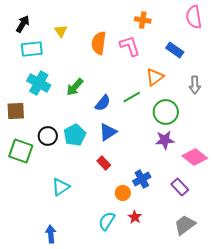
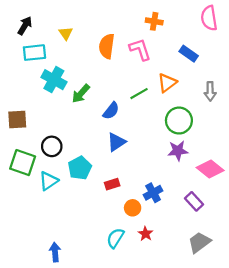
cyan cross: (39, 83) -> (54, 80), moved
green line: (132, 97) -> (139, 94), moved
cyan pentagon: (75, 135) -> (80, 168), moved
red rectangle: (104, 163) -> (112, 184), moved, turned -64
cyan triangle: (61, 187) -> (49, 181), moved

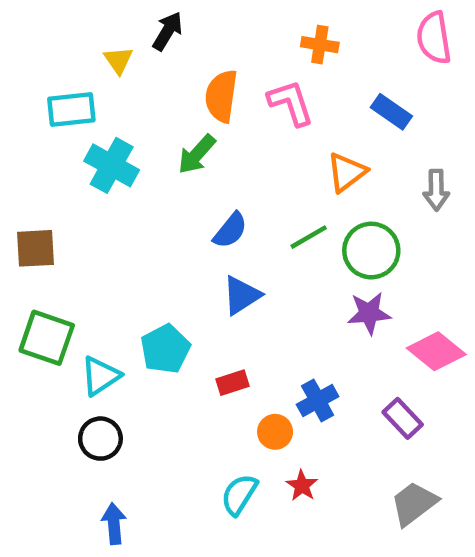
black arrow: (25, 26) -> (168, 31), moved
yellow triangle: (66, 33) -> (118, 60), moved
green arrow: (81, 94) -> (197, 154), moved
green line: (139, 94) -> (309, 237), moved
black circle: (52, 146) -> (100, 439), moved

